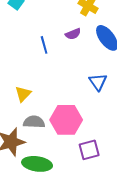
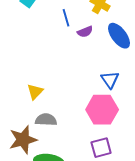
blue line: (44, 45) -> (66, 18), moved
pink hexagon: (66, 120) -> (102, 110), moved

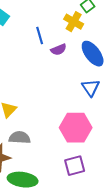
blue triangle: (110, 80) -> (91, 88), moved

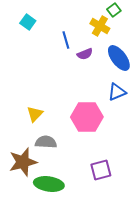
blue triangle: (91, 88) -> (117, 92), turned 42
pink hexagon: (76, 128) -> (87, 117), moved

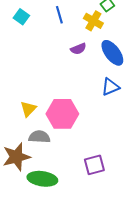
blue line: (66, 40) -> (59, 15), moved
pink hexagon: (87, 117) -> (62, 114), moved

